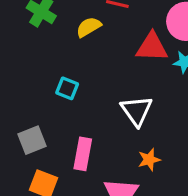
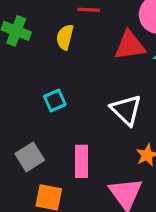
yellow semicircle: (89, 27) -> (65, 37), turned -35
cyan square: (67, 88) -> (55, 101), turned -35

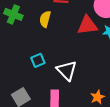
white triangle: (126, 110) -> (67, 70), moved

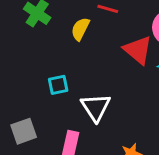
red triangle: (87, 25) -> (138, 50), turned 35

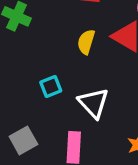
yellow semicircle: (80, 29) -> (86, 42), moved

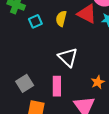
cyan square: (51, 86) -> (35, 21), moved

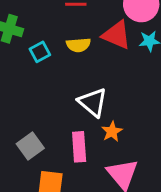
yellow semicircle: (61, 19) -> (78, 45), turned -105
orange star: (98, 82) -> (112, 131), moved

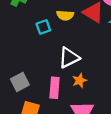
cyan square: (40, 52) -> (43, 27), moved
white triangle: (93, 102) -> (69, 58), turned 45

